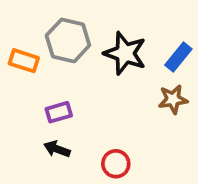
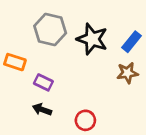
orange rectangle: (24, 61) -> (15, 62), moved
purple rectangle: (59, 112) -> (43, 82), turned 42

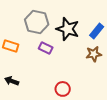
purple rectangle: (43, 82) -> (46, 48), moved
black arrow: (42, 109) -> (12, 81), moved

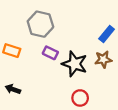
black star: (68, 29) -> (75, 64), moved
red circle: (63, 89) -> (80, 98), moved

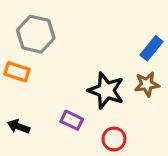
gray hexagon: (40, 24) -> (36, 34), moved
purple rectangle: (50, 53) -> (72, 120), moved

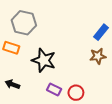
black star: (106, 90) -> (44, 60), moved
purple rectangle: (72, 120) -> (54, 90), moved

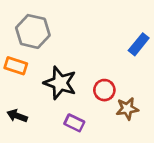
brown star: (98, 56) -> (127, 109), moved
red circle: (76, 93) -> (104, 90), moved

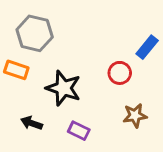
red circle: (104, 90) -> (120, 73), moved
black arrow: (17, 116) -> (32, 123), moved

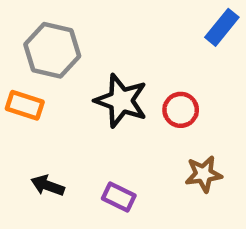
blue rectangle: (147, 47) -> (222, 27), moved
black star: (63, 88) -> (121, 101), moved

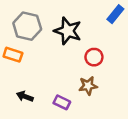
black star: (121, 101) -> (68, 31), moved
brown star: (204, 174) -> (88, 86), moved

